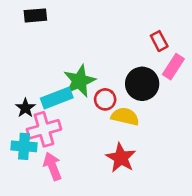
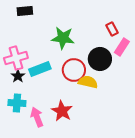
green star: (80, 81) -> (63, 38), moved, turned 30
red circle: (105, 99) -> (74, 70), size x1.5
pink cross: (44, 129) -> (16, 58), moved
red star: (121, 158) -> (62, 111), moved

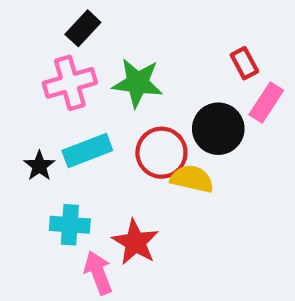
black rectangle: (25, 11) -> (83, 28), moved, turned -42
pink cross: (16, 58) -> (70, 83), moved
cyan cross: (17, 103) -> (70, 225), moved
pink arrow: (37, 117) -> (98, 273), moved

